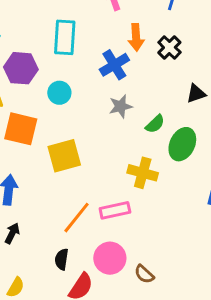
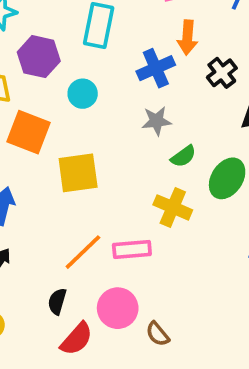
black cross: (169, 47) -> (222, 73), moved
green semicircle: (155, 124) -> (183, 156), moved

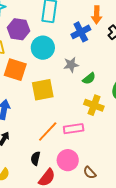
cyan circle: (83, 94) -> (43, 48), size x1.5
gray star: (157, 121) -> (71, 65), moved
green semicircle: (183, 156) -> (89, 78), moved

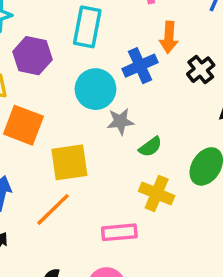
cyan circle: (43, 48) -> (95, 89), moved
orange line: (48, 131) -> (53, 209), moved

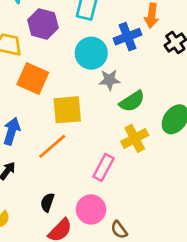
green semicircle: (150, 147) -> (132, 101), size x1.4
yellow cross: (157, 193) -> (135, 138), turned 36
pink rectangle: (119, 232) -> (104, 167), turned -60

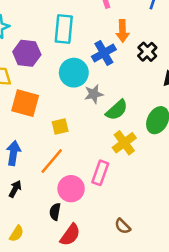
yellow square: (67, 110) -> (60, 126), size x0.6
pink circle: (91, 209) -> (71, 189), moved

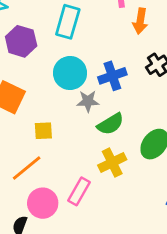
orange arrow: (122, 31) -> (140, 21), moved
blue cross: (104, 53) -> (112, 76), moved

